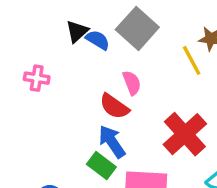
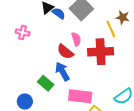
red cross: (185, 134) -> (101, 52), moved, turned 35
green rectangle: (101, 166) -> (46, 83), moved

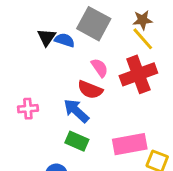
brown star: (123, 17) -> (143, 20), moved
pink cross: (23, 32) -> (28, 109), moved
blue arrow: (62, 71) -> (76, 111), moved

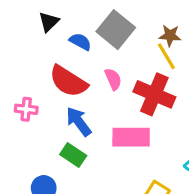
black triangle: (47, 37) -> (49, 22), moved
red cross: (138, 74) -> (154, 94), turned 33
red semicircle: (90, 90) -> (68, 81), moved, size x1.4
pink rectangle: (130, 144) -> (131, 137), moved

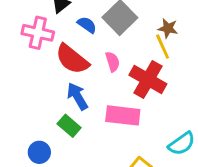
pink cross: (26, 109) -> (38, 33), moved, size x1.5

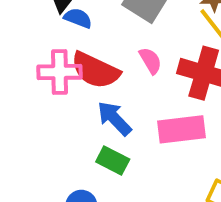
blue semicircle: (87, 25) -> (78, 18), moved
pink cross: (38, 33) -> (60, 72), moved

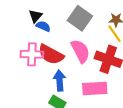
pink semicircle: (150, 61) -> (80, 51), size x1.6
blue arrow: (114, 118) -> (60, 81), turned 36

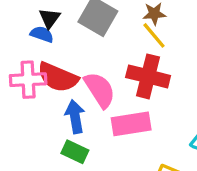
black triangle: (35, 16) -> (50, 18), moved
pink semicircle: (80, 51) -> (100, 90), moved

